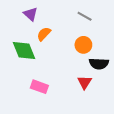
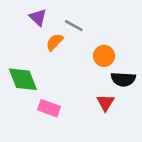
gray line: (85, 16) -> (74, 26), moved
green diamond: (24, 50) -> (23, 79), moved

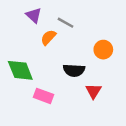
orange circle: (104, 56) -> (103, 50), moved
black semicircle: (123, 79) -> (74, 70), moved

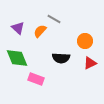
purple triangle: (34, 15) -> (18, 28), moved
red triangle: (94, 91) -> (90, 63), moved, turned 32

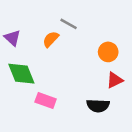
purple triangle: (18, 28) -> (12, 38), moved
black semicircle: (61, 58) -> (98, 106), moved

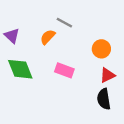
pink rectangle: (46, 101) -> (64, 70), moved
black semicircle: (98, 106) -> (104, 99), moved, turned 78

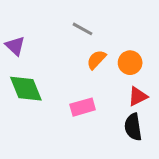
orange semicircle: (48, 37) -> (96, 60), moved
pink rectangle: (64, 70) -> (83, 107), moved, turned -36

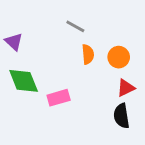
orange semicircle: (96, 60) -> (88, 54), turned 132
pink rectangle: (83, 107) -> (59, 98), moved

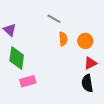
green diamond: (24, 81) -> (17, 58), turned 30
pink rectangle: (59, 98) -> (28, 81), moved

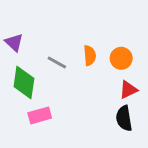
gray line: (54, 19) -> (57, 63), moved

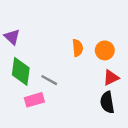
gray line: (57, 63) -> (49, 80), moved

